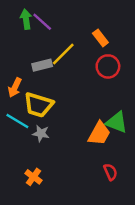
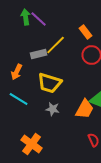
yellow trapezoid: (38, 105) -> (50, 83), moved
gray star: (41, 133) -> (53, 109), moved
orange cross: (33, 177) -> (32, 144), size x1.5

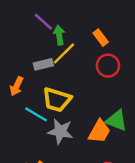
green arrow: (26, 17) -> (59, 35), moved
cyan line: (19, 99) -> (36, 114), moved
gray star: (53, 109) -> (60, 131), size x1.5

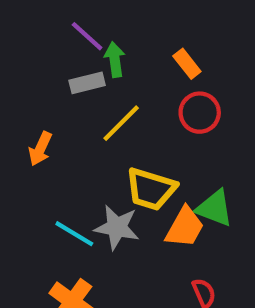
yellow line: (64, 53) -> (121, 123), moved
gray rectangle: (43, 64) -> (87, 83), moved
yellow trapezoid: (57, 100) -> (151, 189), moved
cyan line: (36, 114) -> (74, 234), moved

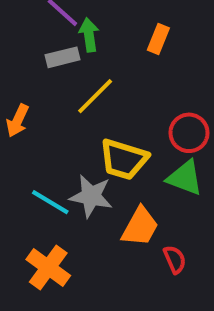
orange rectangle: (187, 64) -> (158, 39), turned 60
red circle: (200, 113) -> (189, 133), moved
orange trapezoid: (185, 227) -> (140, 227), moved

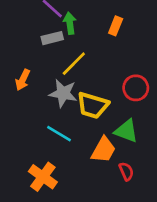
green triangle: (185, 178) -> (126, 131), moved
gray star: (91, 196) -> (63, 93), moved
cyan line: (50, 202) -> (59, 134), moved

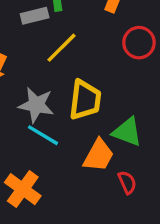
red circle: (136, 88) -> (139, 43), moved
gray star: (63, 93) -> (36, 105), moved
yellow trapezoid: (93, 105) -> (85, 100), turned -100

